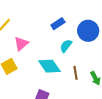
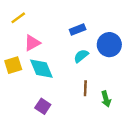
cyan diamond: (49, 66) -> (41, 69), moved

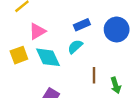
blue rectangle: (78, 30) -> (82, 25), moved
cyan semicircle: (81, 56) -> (75, 47), moved

